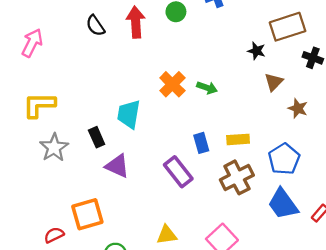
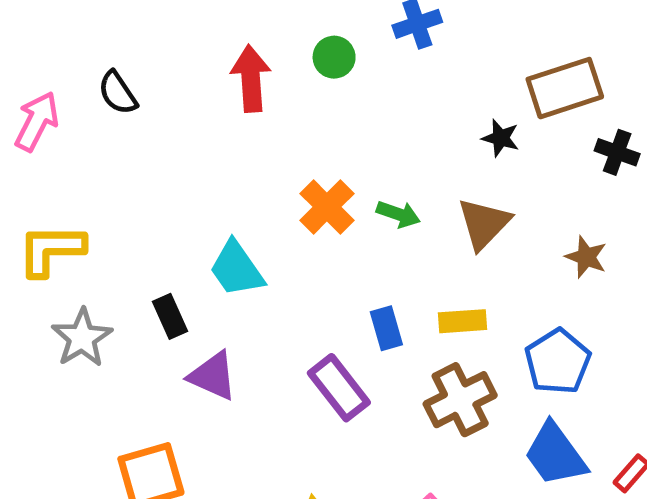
black semicircle: (95, 26) -> (118, 93), moved
brown triangle: (274, 82) -> (484, 224), moved, size x1.4
cyan trapezoid: (129, 114) -> (237, 269), turned -44

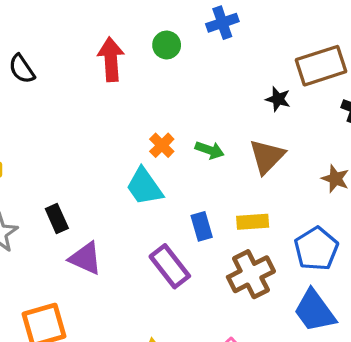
orange cross: (327, 207) -> (162, 145), size x0.7
cyan trapezoid: (237, 269) -> (144, 187), moved

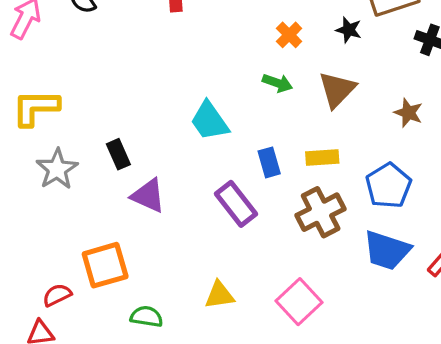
orange cross: (162, 145) -> (289, 35), moved
blue trapezoid: (315, 311) -> (387, 250), turned -36

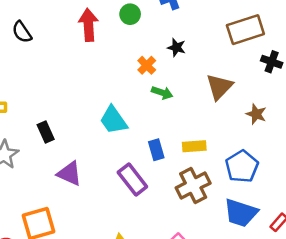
black star: (349, 30) -> (176, 47), moved
orange cross: (289, 35) -> (147, 65), moved
brown triangle: (337, 90) -> (219, 87), moved
black rectangle: (118, 154) -> (46, 132), moved

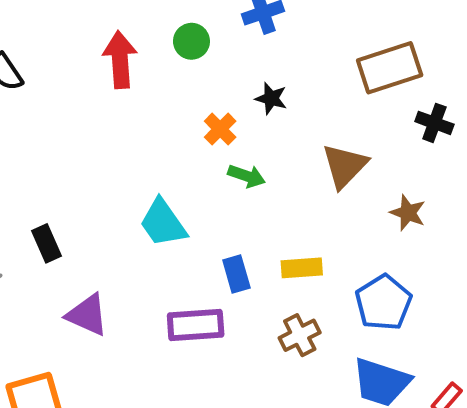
purple rectangle: (132, 180) -> (196, 325), turned -56
brown cross: (193, 185) -> (300, 335), size x0.7

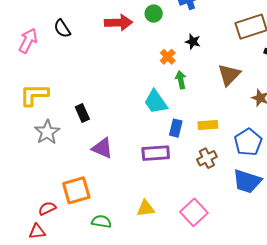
red arrow: (120, 60) -> (118, 23), turned 92
green arrow: (247, 176) -> (181, 80), turned -120
cyan trapezoid: (163, 223) -> (156, 102), moved
blue rectangle: (236, 274) -> (176, 128), turned 30

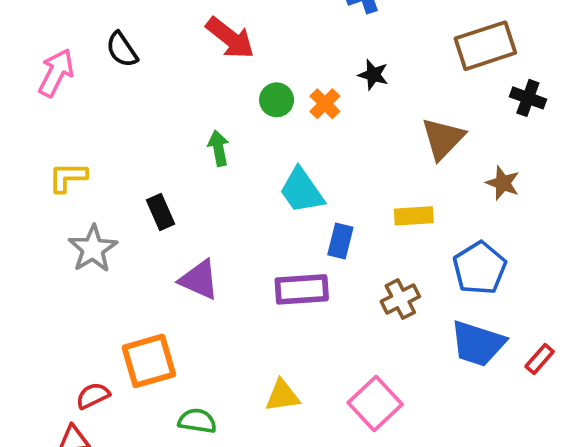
green circle: (154, 14) -> (277, 100), moved
red arrow: (118, 23) -> (230, 38), turned 40
green arrow: (181, 80) -> (219, 148), moved
yellow L-shape: (34, 95) -> (68, 177), size x0.7
yellow rectangle: (208, 125) -> (414, 216), moved

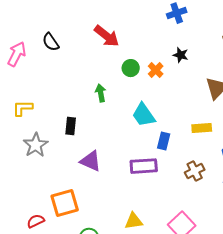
black rectangle: (161, 212) -> (71, 126), turned 30

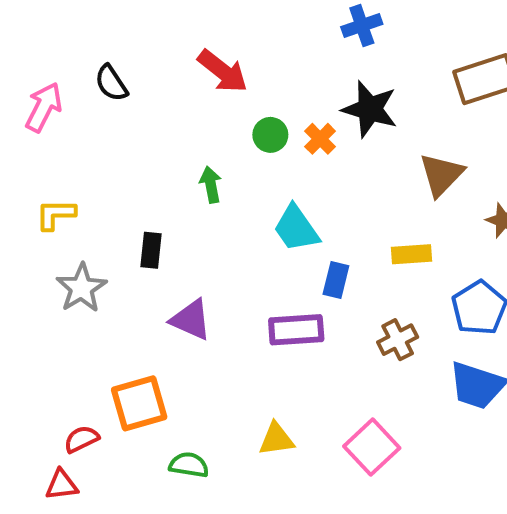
black star: (181, 55) -> (370, 109), size x1.8

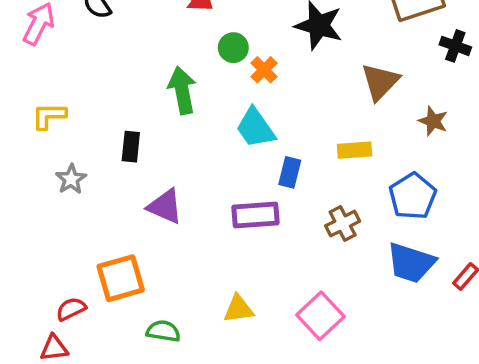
orange cross: (320, 139) -> (264, 70), moved
green arrow: (211, 185) -> (182, 90), size x1.5
gray star: (81, 288) -> (71, 179), size x0.7

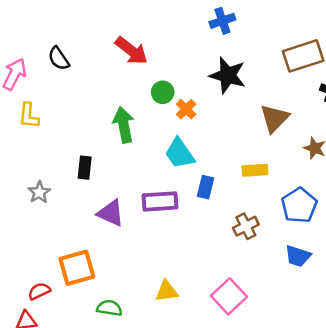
yellow L-shape: (49, 116) -> (29, 116), moved, turned -84
purple rectangle: (256, 215) -> (160, 201), moved
blue trapezoid: (411, 263) -> (298, 256), size x0.7

